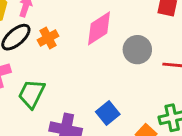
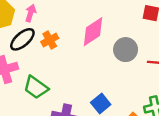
green trapezoid: (31, 94) -> (36, 87), turned -80

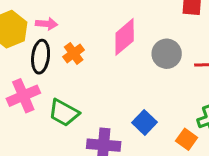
pink arrow: (31, 13) -> (46, 24), turned 84
black ellipse: (22, 39) -> (41, 57), turned -35

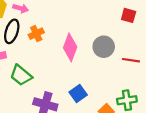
pink diamond: (125, 37) -> (70, 47), moved, turned -40

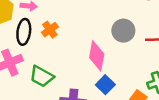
pink diamond: (70, 47) -> (97, 56), moved

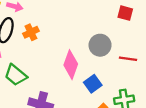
blue square: (105, 85) -> (93, 84), moved

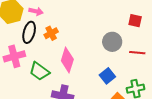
red square: (125, 13) -> (135, 21), moved
pink diamond: (71, 65) -> (67, 60), moved

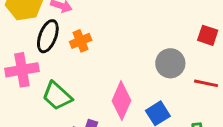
pink diamond: (67, 60) -> (121, 101), moved

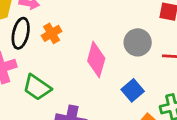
pink diamond: (121, 101) -> (96, 60), moved

